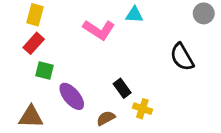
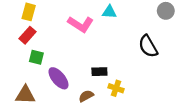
black rectangle: (122, 88) -> (99, 72), turned -56

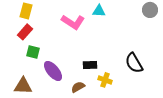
black semicircle: (148, 46) -> (134, 63), moved

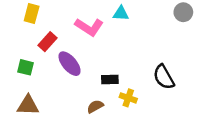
red rectangle: (25, 32) -> (47, 42), moved
green square: (33, 52) -> (25, 67), moved
purple ellipse: (53, 71) -> (70, 64), moved

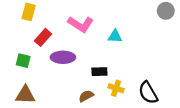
cyan triangle: (121, 13) -> (115, 36), moved
purple ellipse: (70, 64) -> (63, 57), turned -50
black semicircle: (164, 77) -> (148, 93), moved

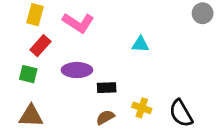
pink L-shape: (81, 24) -> (78, 23), moved
red rectangle: (43, 37) -> (40, 46), moved
black rectangle: (99, 72) -> (107, 88), moved

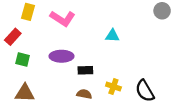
red rectangle: (40, 46) -> (13, 37), moved
brown semicircle: (105, 117) -> (84, 94), turned 40

